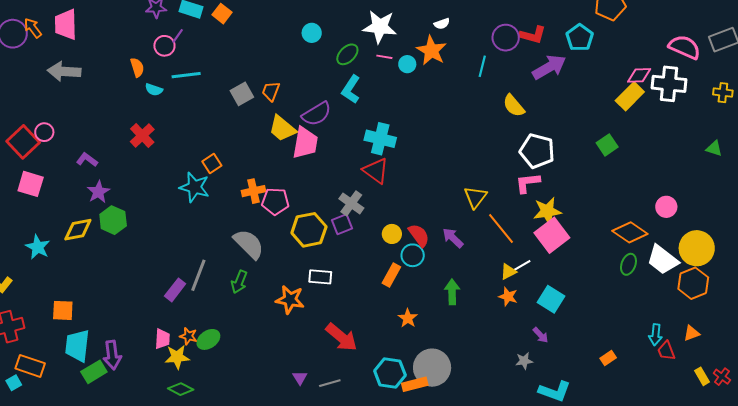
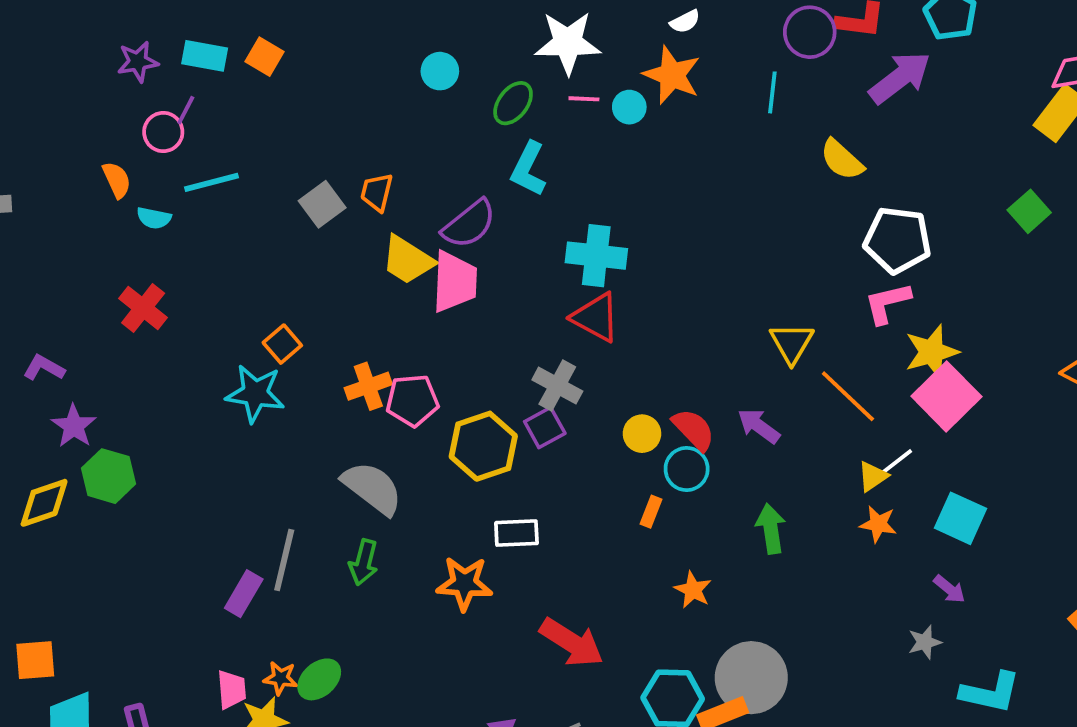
orange rectangle: (391, 275) -> (651, 512), size x0.7

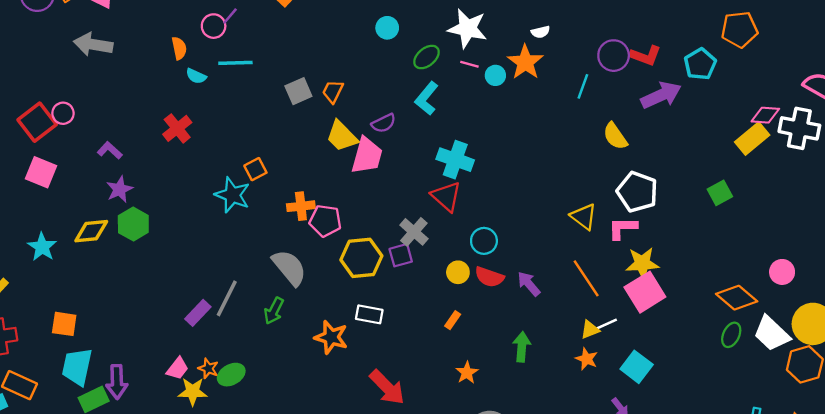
purple semicircle: (469, 224) -> (384, 123), size x0.7
yellow triangle: (792, 343) -> (584, 217), moved, turned -36
red semicircle: (694, 430) -> (489, 277), turned 140
cyan circle: (687, 469) -> (484, 241), moved
pink trapezoid: (232, 690) -> (177, 369), turned 30

